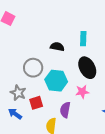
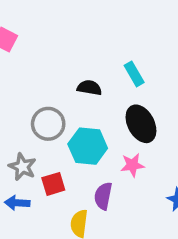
cyan rectangle: (83, 39) -> (134, 74), turned -32
blue arrow: (15, 114) -> (17, 203), turned -32

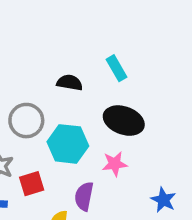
black ellipse: (141, 124) -> (124, 121), turned -42

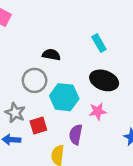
black semicircle: (70, 83) -> (51, 55), moved

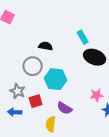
black ellipse: (104, 80) -> (95, 57), moved
pink star: (98, 111) -> (97, 95), moved
purple semicircle: (76, 135) -> (65, 108), turned -70

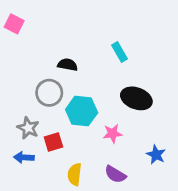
black ellipse: (95, 57) -> (136, 98), moved
pink star: (97, 95) -> (112, 134), moved
purple semicircle: (65, 108) -> (115, 174), moved

